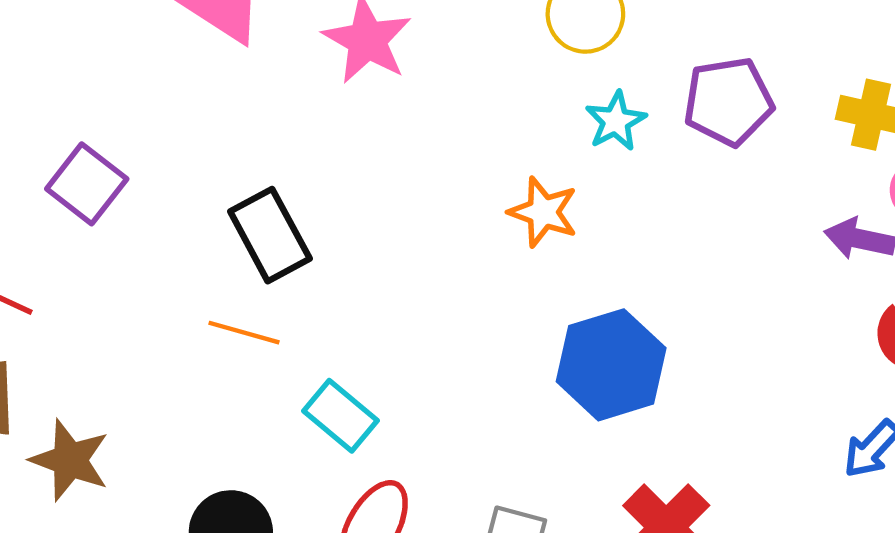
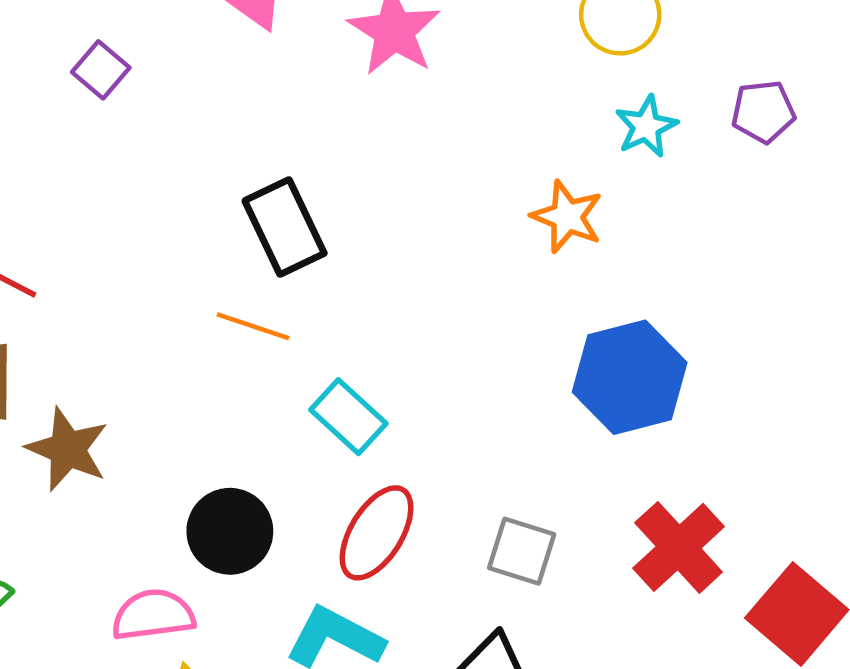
purple pentagon: (728, 101) -> (763, 112), size x0.7
purple square: (87, 184) -> (101, 70), moved, size x0.7

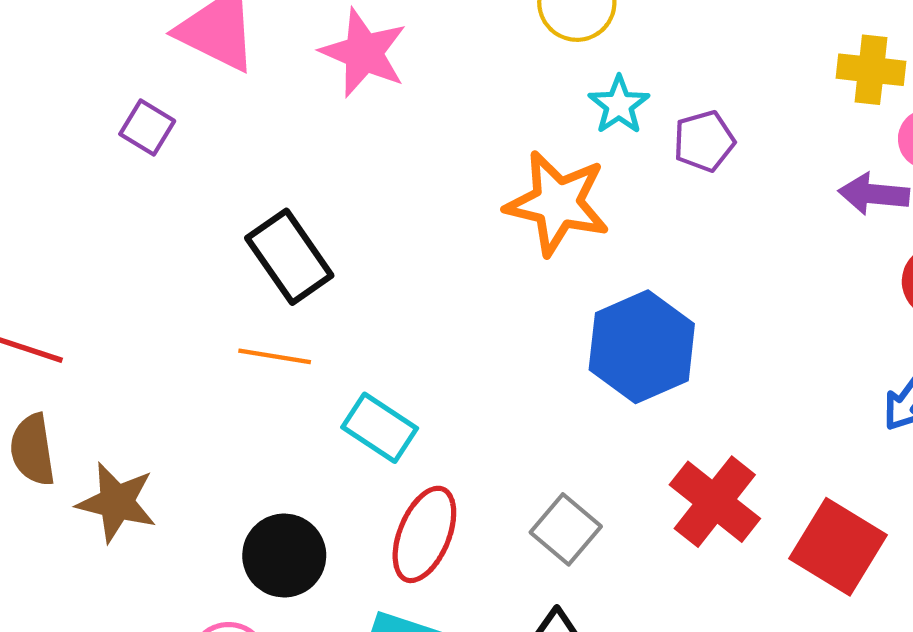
purple square: (101, 70) -> (147, 128), moved
purple pentagon: (763, 112) -> (704, 141), moved
orange star: (567, 217) -> (557, 203), size x1.5
gray square: (522, 551) -> (566, 529), turned 32

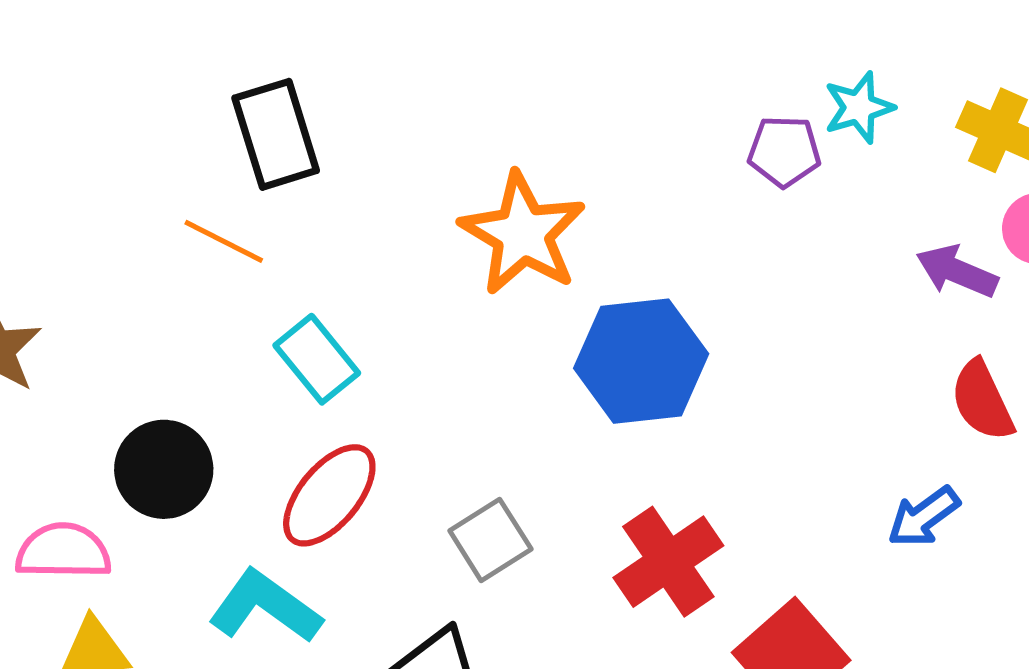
cyan star: (619, 105) -> (859, 108), moved
orange star: (557, 203) -> (523, 234), moved

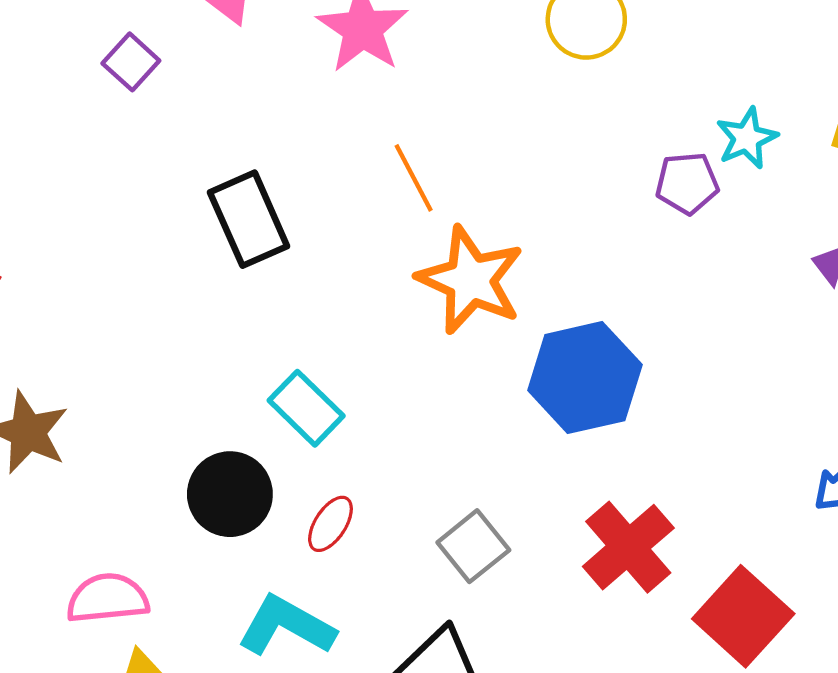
orange line: (224, 241) -> (414, 178), moved, turned 42
black circle: (164, 469) -> (230, 494), moved
red ellipse: (329, 495) -> (330, 524), size x0.6

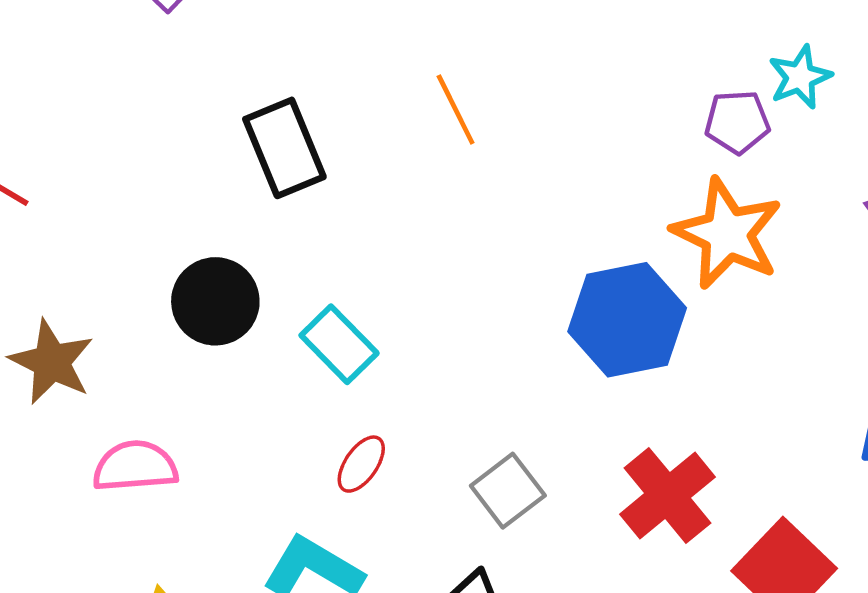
orange star: (471, 280) -> (727, 234), moved
black circle: (230, 494) -> (215, 301), moved
pink semicircle: (108, 598) -> (135, 466), moved

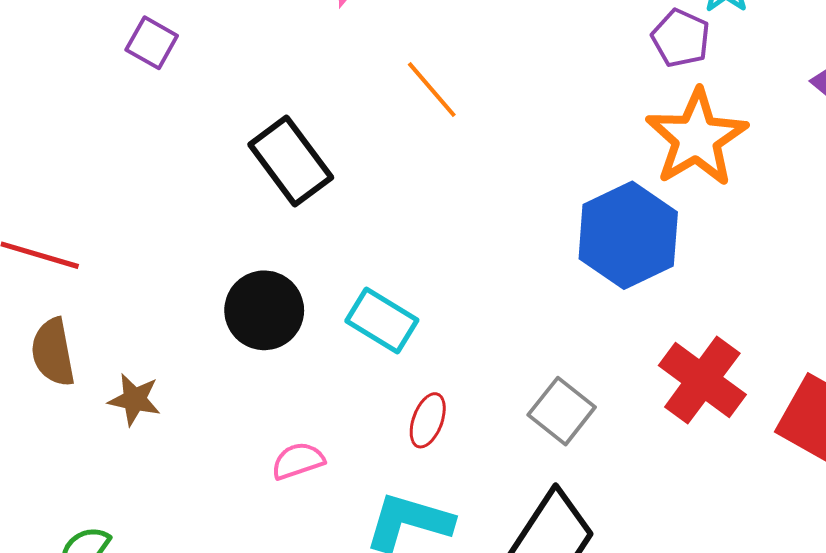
purple pentagon: (737, 122) -> (681, 38), turned -30
orange star: (727, 234) -> (697, 138), turned 30
brown star: (52, 362) -> (134, 400), size x0.7
pink semicircle: (135, 466) -> (298, 461), moved, size x0.7

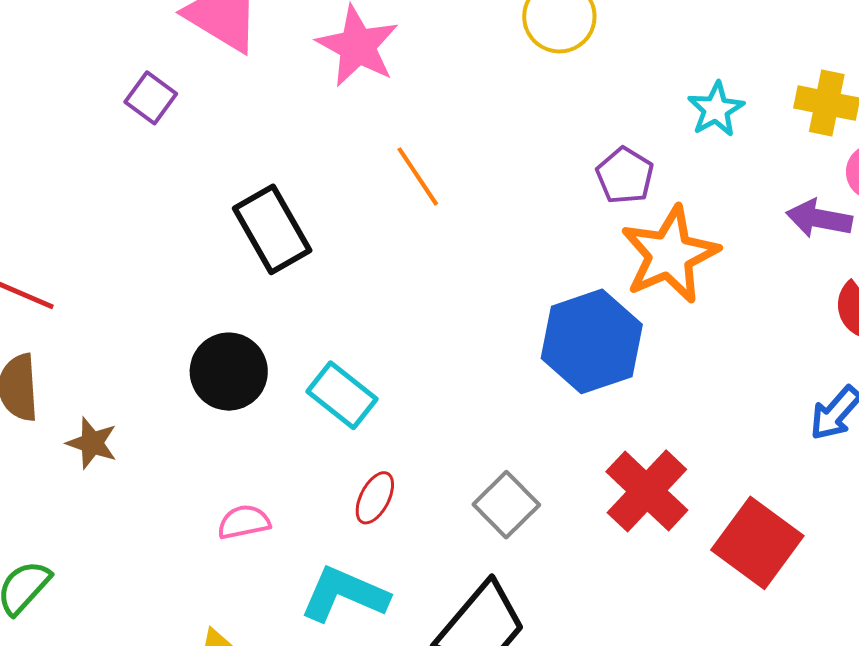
purple pentagon: (681, 38) -> (625, 176), moved

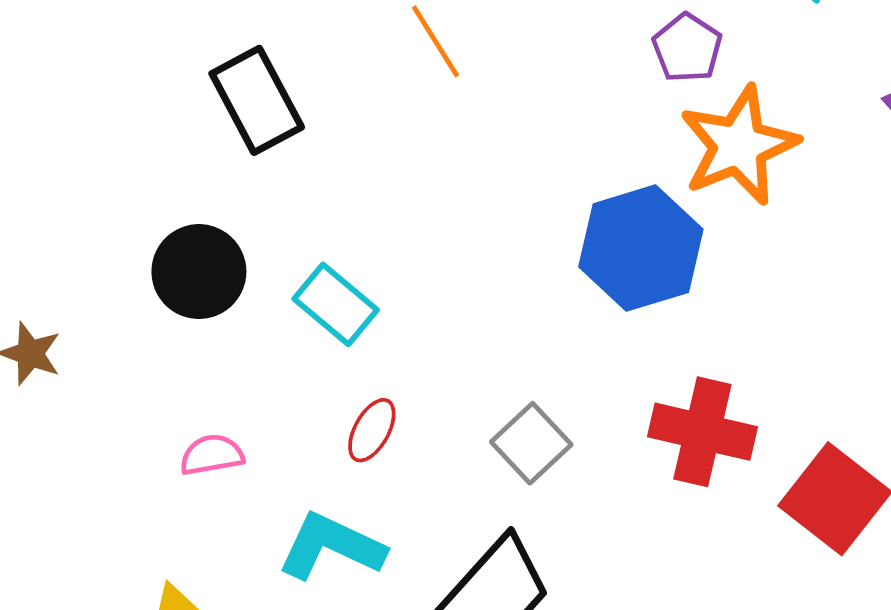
red cross: (647, 491) -> (702, 432), turned -32

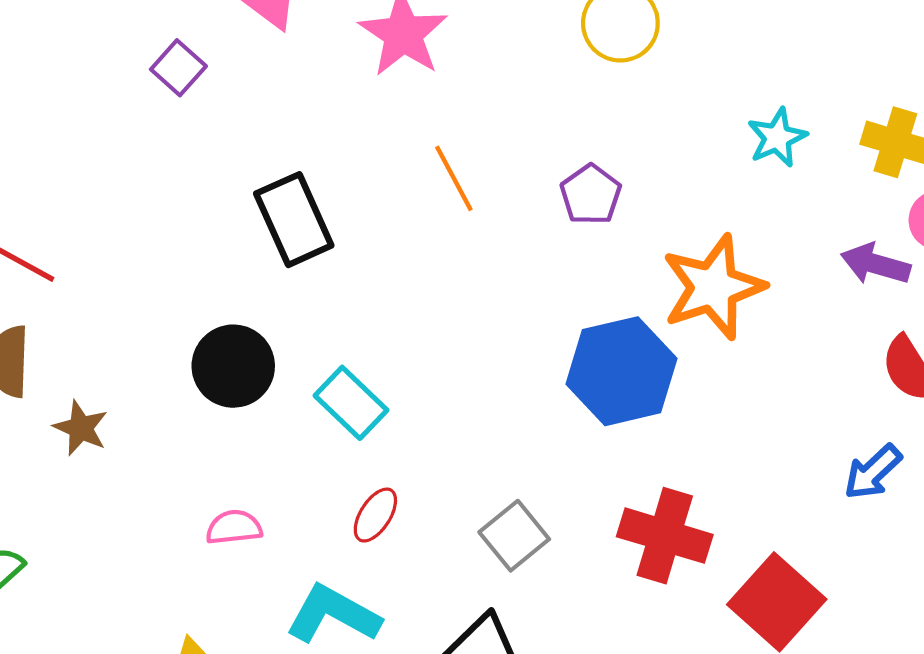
purple pentagon: (687, 48) -> (591, 195), moved

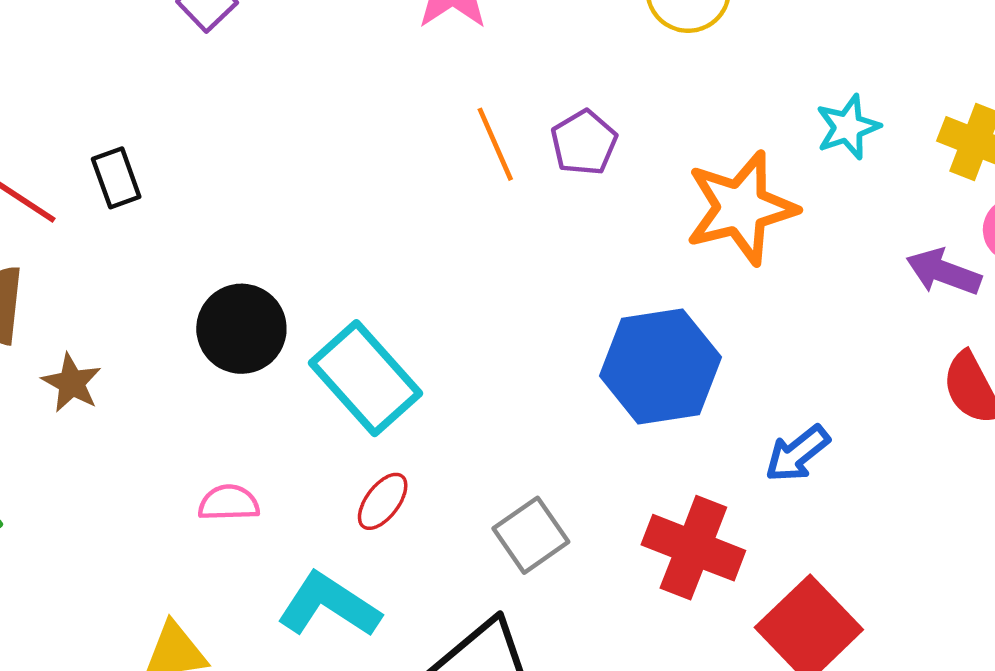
purple pentagon: (591, 195) -> (584, 143), moved
black rectangle: (294, 220) -> (116, 178), moved, size x0.6
orange star: (713, 287) -> (741, 208), moved
cyan rectangle: (351, 403) -> (366, 378), size x1.4
blue arrow: (873, 472) -> (797, 454), moved

